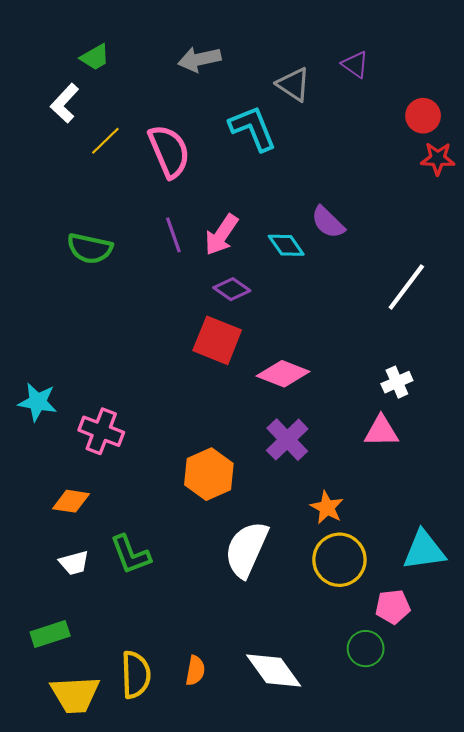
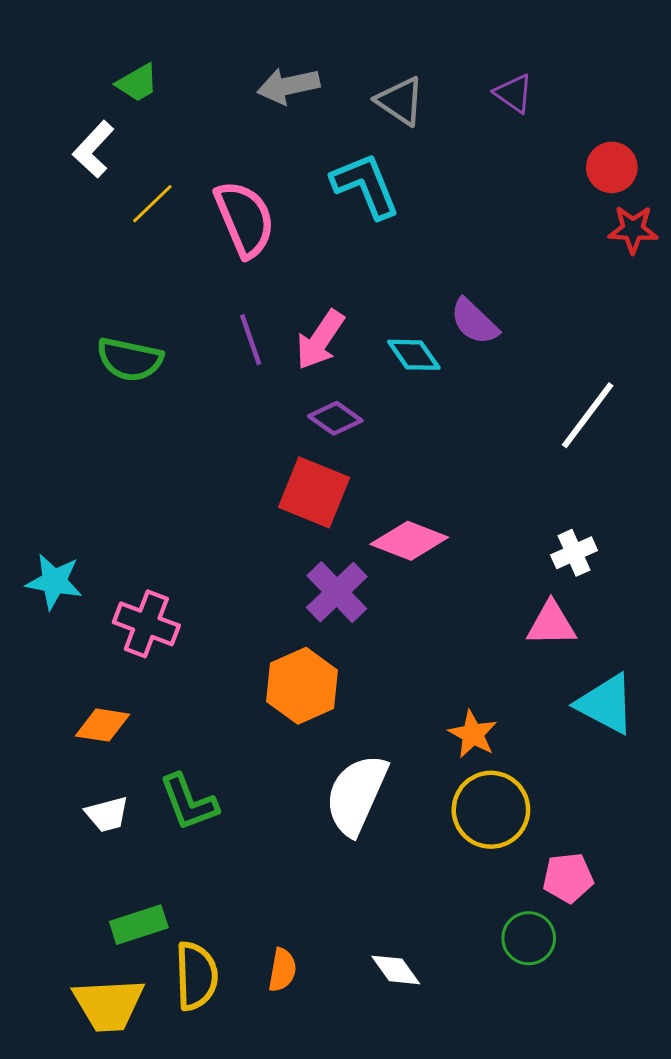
gray triangle: (293, 84) -> (400, 101), moved
purple cross: (287, 440) -> (337, 592), moved
cyan triangle: (424, 550) -> (606, 704), moved, turned 36
green rectangle: (50, 634) -> (139, 925), moved
white diamond: (274, 670) -> (396, 970), size x0.6

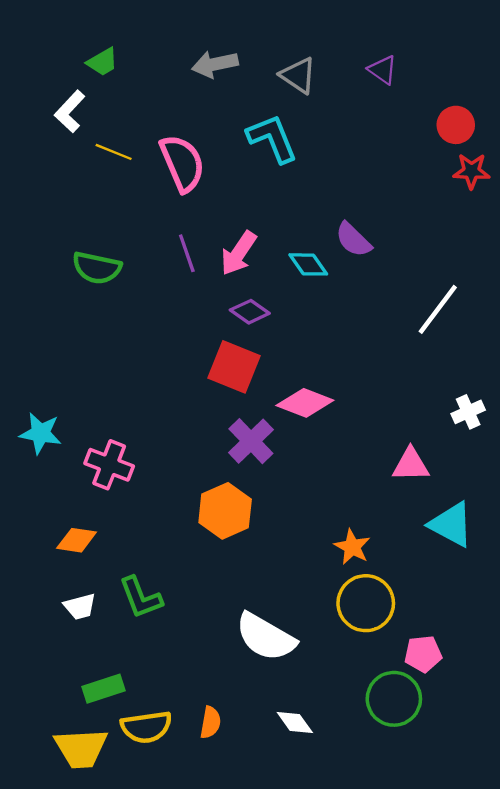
yellow line: (152, 204) -> (114, 152), turned 66
white cross: (574, 553) -> (468, 412), moved
white semicircle: (356, 795) -> (266, 637), moved, turned -84
green circle: (529, 938) -> (394, 699), size x1.4
yellow semicircle: (196, 976) -> (146, 727), turned 84

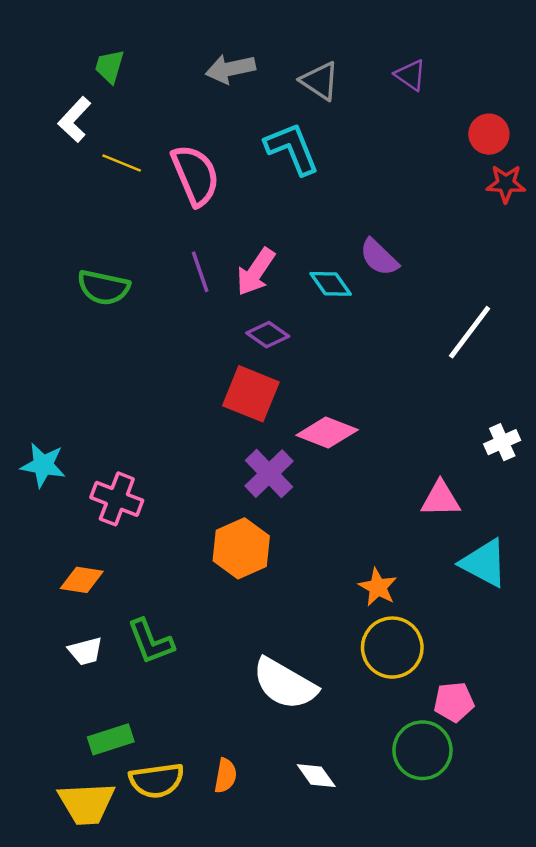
green trapezoid: (102, 62) -> (110, 66), turned 136

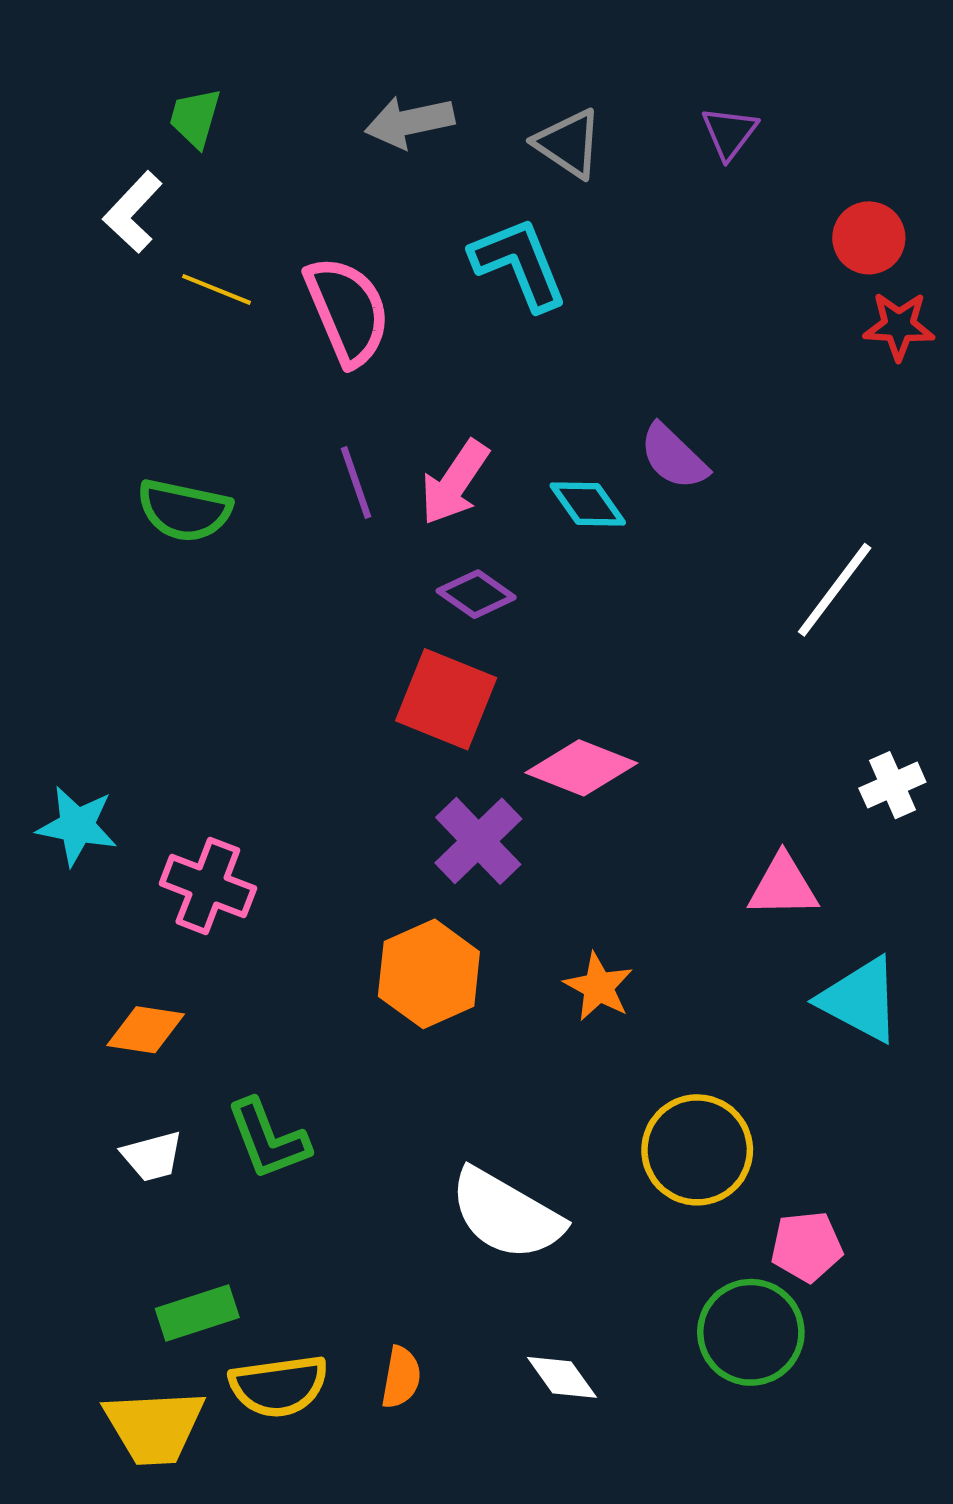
purple triangle: (410, 75) -> (729, 133), turned 32
orange star: (378, 587) -> (598, 987), moved

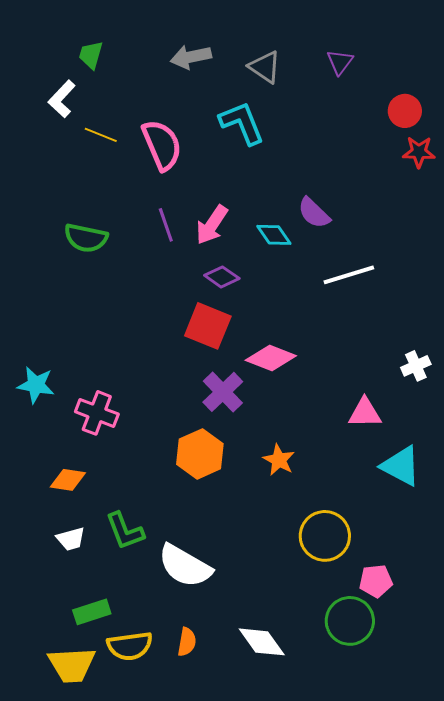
white line: (835, 590) -> (349, 275), moved, turned 36
white semicircle: (506, 1214) -> (185, 566), moved
white diamond: (562, 1377) -> (262, 642), size x1.4

